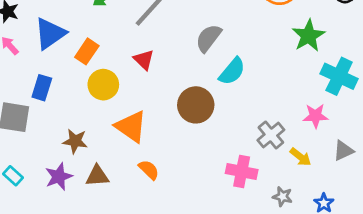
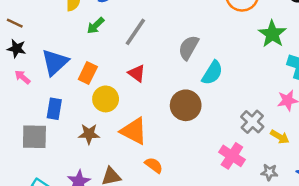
brown star: (75, 141) -> (89, 134), moved
pink cross: (242, 172) -> (232, 156), turned 30

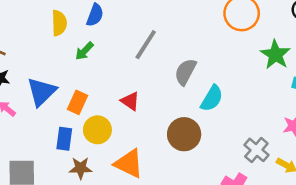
gray line: (135, 32) -> (146, 45), moved
blue rectangle: (54, 109) -> (64, 139), moved

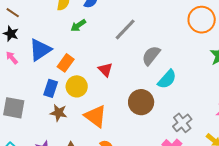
gray cross: (256, 150) -> (182, 123), moved

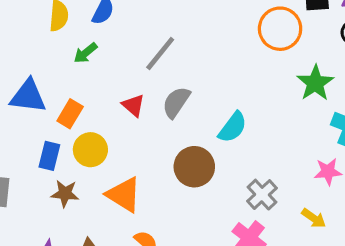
blue triangle: (40, 50) -> (28, 96), turned 45
gray semicircle: (151, 56) -> (176, 102), moved
red triangle: (105, 70) -> (133, 105), moved

